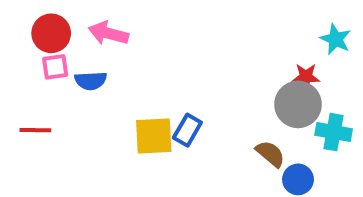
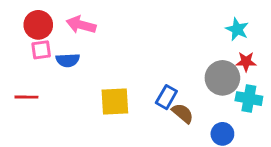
cyan star: (336, 39) -> (237, 29), moved
red star: (306, 77) -> (246, 62), moved
blue rectangle: (187, 130) -> (166, 97), moved
brown semicircle: (270, 154) -> (183, 113), moved

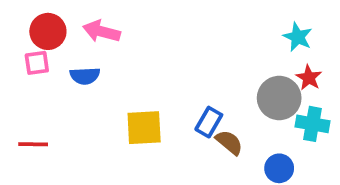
pink square: (41, 50) -> (37, 63), moved
red star: (246, 62) -> (309, 78), turned 30
red line: (26, 97) -> (33, 144), moved

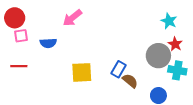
red circle: (48, 31) -> (15, 18), moved
pink arrow: (102, 31) -> (72, 18), moved, turned -54
red line: (33, 144) -> (19, 66), moved

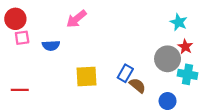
red line: (19, 66) -> (20, 90), moved

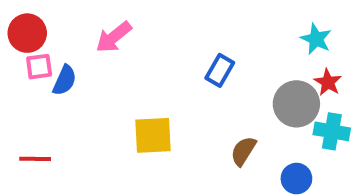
pink arrow: (76, 19) -> (114, 37), moved
blue semicircle: (51, 45) -> (65, 80), moved, turned -63
blue rectangle: (125, 73) -> (220, 70), moved
brown semicircle: (138, 85) -> (243, 151), turned -98

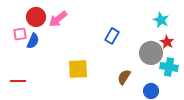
red circle: (27, 33) -> (36, 17), moved

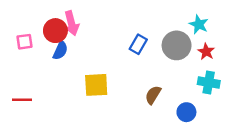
red circle: (36, 17) -> (55, 31), moved
pink arrow: (58, 19) -> (71, 23), turned -66
blue semicircle: (33, 41) -> (60, 50), moved
gray circle: (151, 53) -> (177, 45), moved

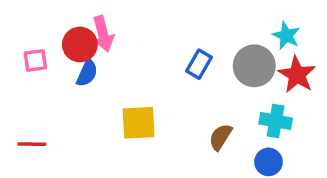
red star: (206, 52) -> (297, 75), size x1.5
cyan cross: (209, 82) -> (276, 121), moved

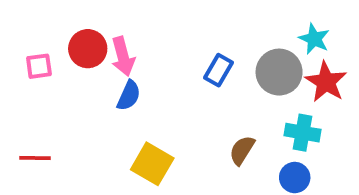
pink arrow: (103, 34) -> (123, 56), moved
blue semicircle: (87, 73) -> (129, 96), moved
yellow square: (139, 123) -> (152, 164), moved, turned 33

